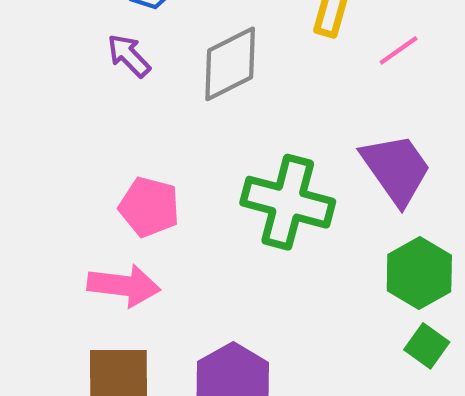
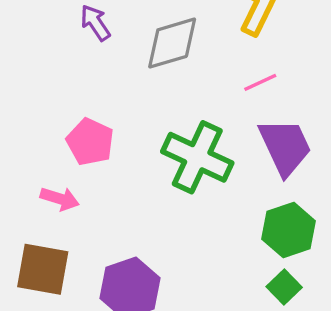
pink line: (399, 50) -> (260, 82), moved
pink arrow: (124, 286) -> (60, 199), size x0.7

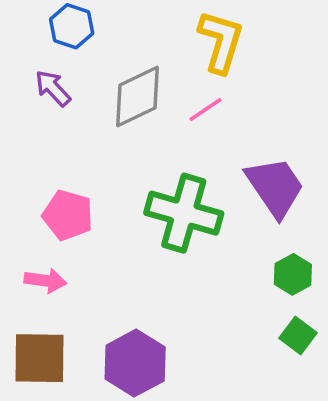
pink line: (260, 82) -> (206, 109), moved
green hexagon: (289, 230) -> (293, 274), size x0.7

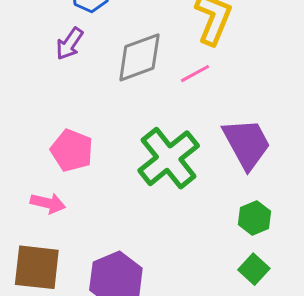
purple arrow: (53, 88) -> (70, 44), turned -108
green cross: (184, 213) -> (169, 158), turned 30

